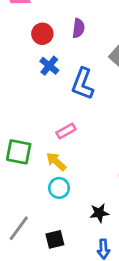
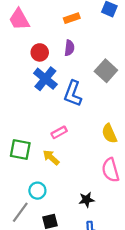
blue cross: (49, 66) -> (45, 79), size x1.5
cyan circle: (59, 188) -> (37, 191), moved

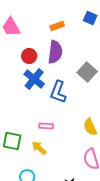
purple semicircle: (69, 48) -> (55, 52), size x1.6
pink rectangle: (59, 132) -> (46, 126), turned 32

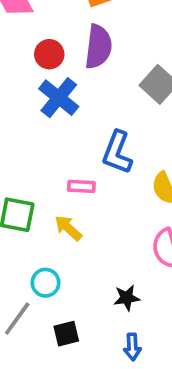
blue L-shape: (58, 92) -> (117, 152), moved

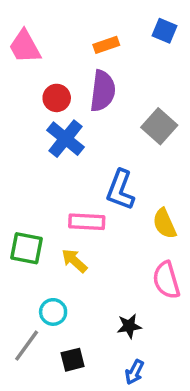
pink rectangle: (81, 186) -> (87, 222), size x1.4
blue arrow: (132, 347) -> (134, 372), turned 30

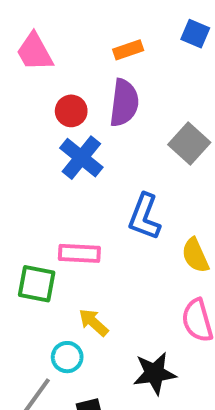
pink rectangle: (87, 222) -> (79, 253), moved
yellow arrow: (74, 261) -> (94, 322), moved
black star: (129, 326) -> (155, 373), size x1.5

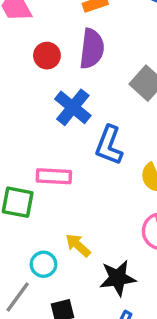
blue cross: (81, 158) -> (73, 107), moved
yellow arrow: (94, 322) -> (78, 245), moved

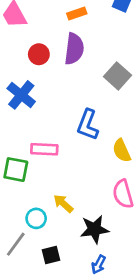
blue cross: (73, 107) -> (21, 95), moved

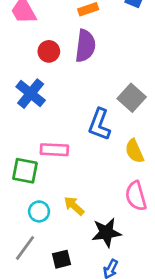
gray square: (118, 76) -> (132, 98), moved
cyan circle: (36, 218) -> (39, 211), moved

